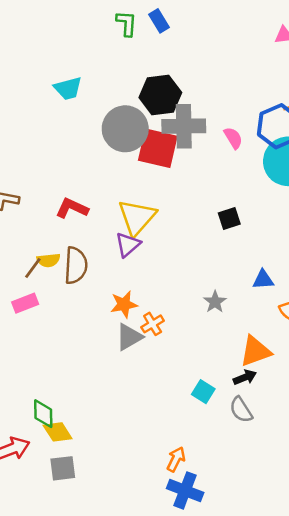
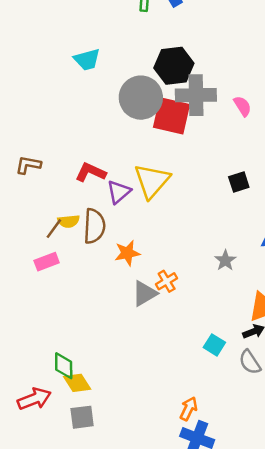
purple triangle: (128, 245) -> (119, 192), moved
orange star: (124, 304) -> (127, 253), moved

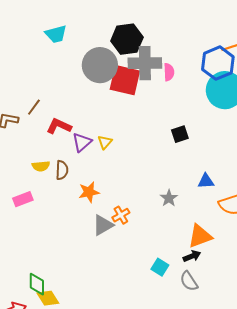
pink semicircle: (242, 106) -> (169, 72), moved, turned 30
yellow triangle: (152, 181) -> (105, 142), moved, size x0.5
brown semicircle: (94, 226) -> (62, 170), size x0.7
brown line: (54, 229) -> (34, 107), moved

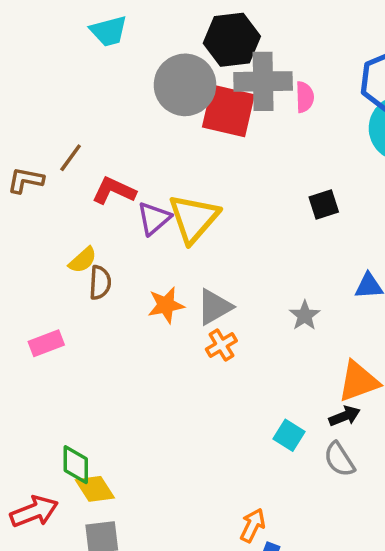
yellow triangle: (105, 142) -> (194, 218), size x2.0
yellow semicircle: (41, 166) -> (83, 260), turned -36
brown semicircle: (62, 170) -> (100, 283), moved
pink rectangle: (23, 199) -> (46, 343), moved
gray triangle: (103, 225) -> (214, 307), moved

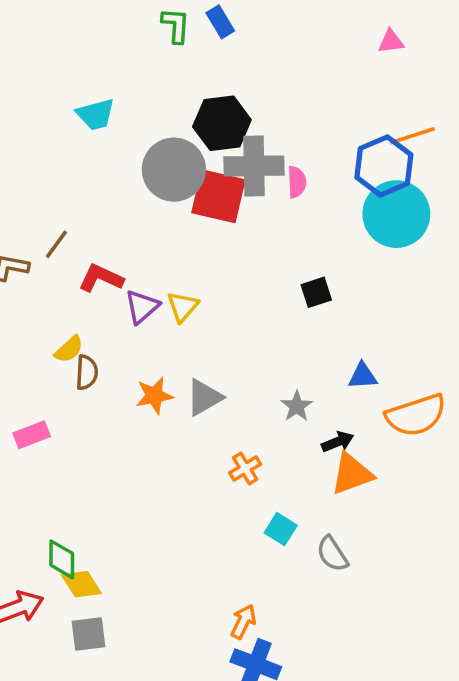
yellow triangle: (194, 218) -> (183, 307), size x0.6
orange cross: (221, 345) -> (245, 469), moved
black arrow: (345, 416) -> (338, 442), moved

